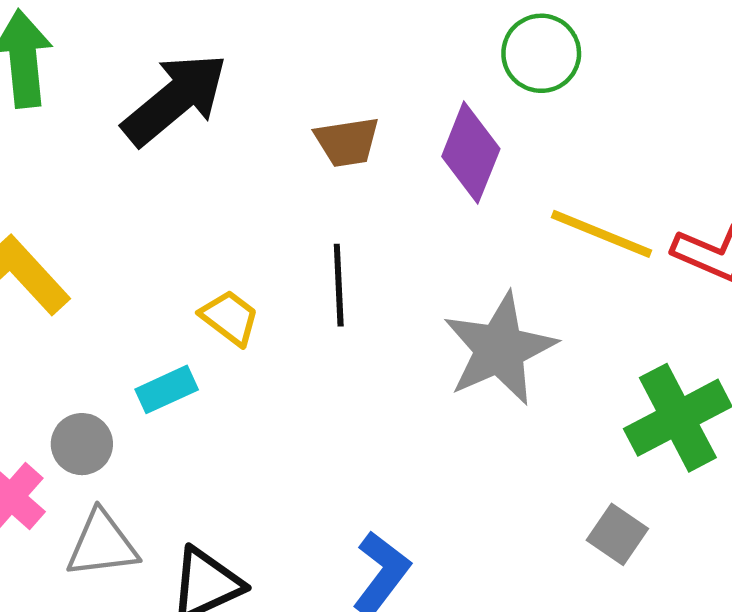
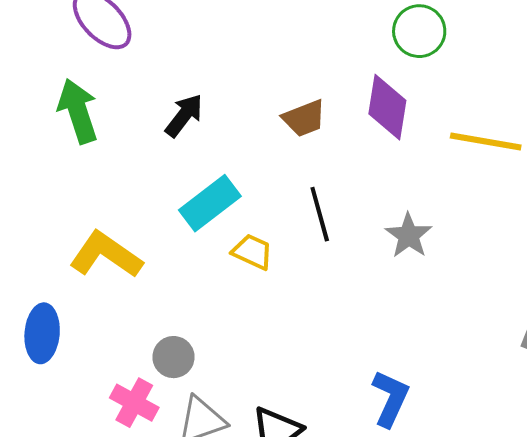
black arrow: (175, 99) -> (184, 115), size x0.6
gray star: (500, 349) -> (409, 236), moved, size x0.6
cyan rectangle: (167, 389) -> (210, 203), moved, size x1.5

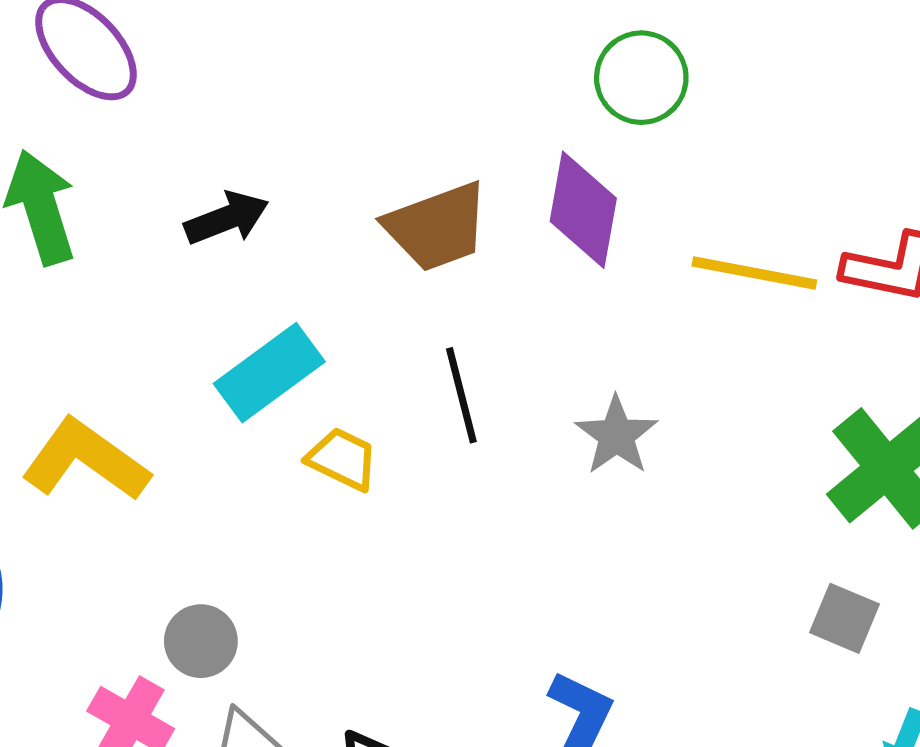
black arrow: (184, 115) -> (227, 218), turned 30
brown trapezoid: (304, 118) -> (437, 227), size x1.4

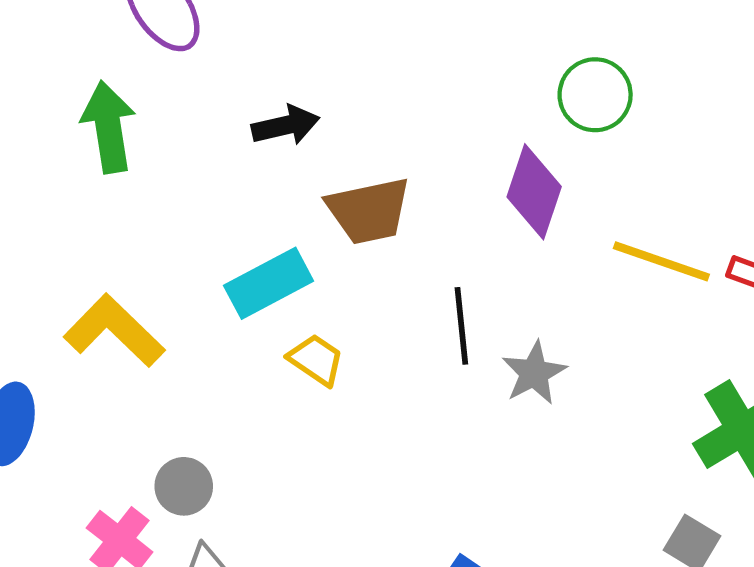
black arrow: (227, 218) -> (286, 125), moved
brown trapezoid: (437, 227) -> (369, 211), moved
black line: (461, 395) -> (461, 326), moved

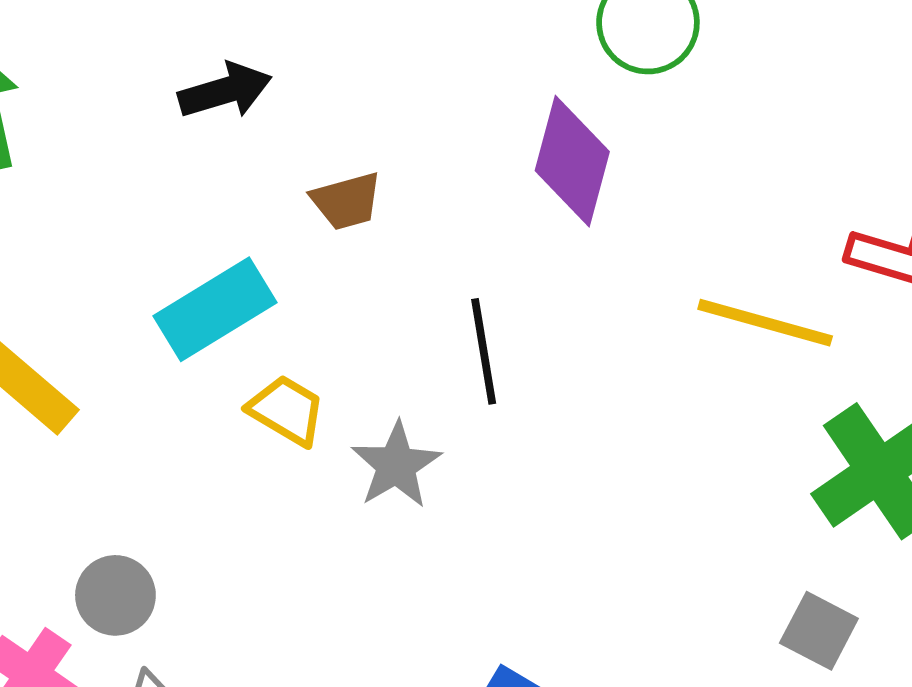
brown trapezoid: (369, 211) -> (346, 201), size x0.6
yellow line: (661, 261) -> (765, 323), moved
gray star: (534, 373) -> (396, 465), moved

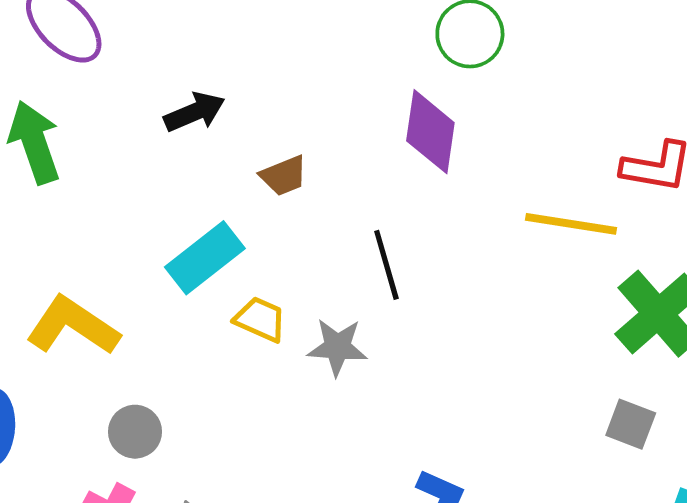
gray star: (396, 465) -> (337, 347), turned -30
gray circle: (115, 595) -> (135, 432), moved

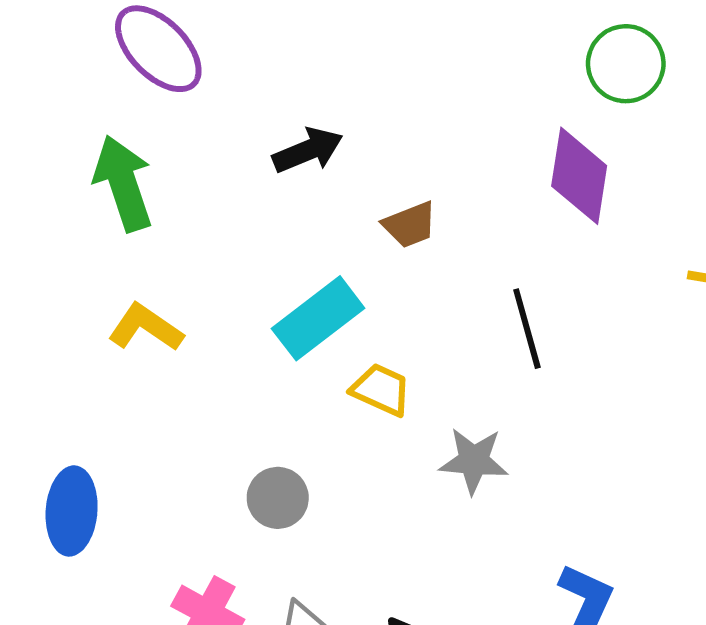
yellow L-shape: (73, 326) -> (146, 328), moved, size x0.7
gray star: (337, 347) -> (474, 461), moved
gray circle: (135, 432) -> (278, 498), moved

